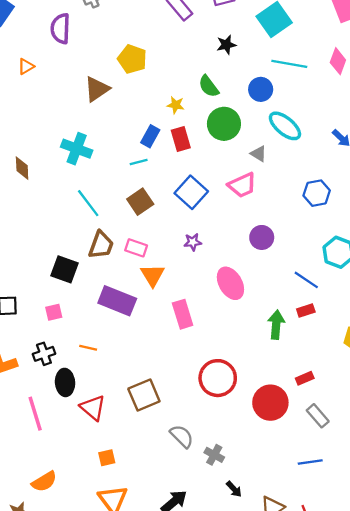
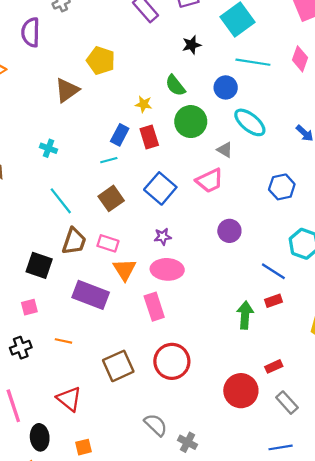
cyan cross: (77, 149) -> (49, 148), size x0.6
pink ellipse: (230, 283) -> (167, 269), moved, turned -56
red circle: (218, 378) -> (172, 361), moved
black ellipse: (65, 382) -> (40, 437), moved
brown square: (144, 395) -> (118, 366), moved

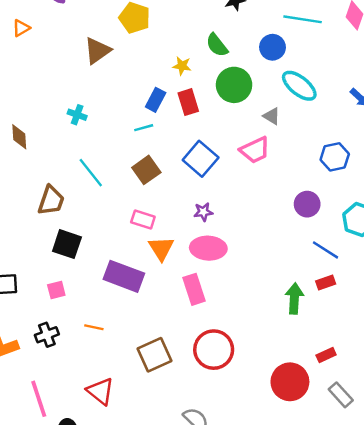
purple circle: (229, 231) -> (307, 204), moved
brown trapezoid: (74, 241) -> (51, 201), moved

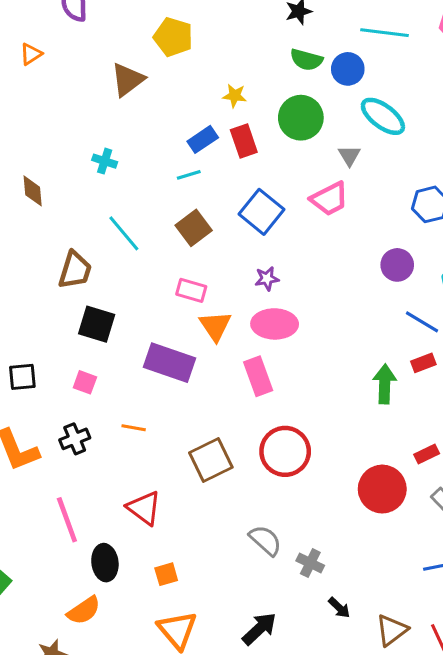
green semicircle: (217, 45) -> (306, 60), moved, turned -35
blue rectangle: (156, 100) -> (203, 139), turned 30
gray triangle: (272, 116) -> (349, 156), turned 30
pink square: (56, 290) -> (85, 382), turned 36

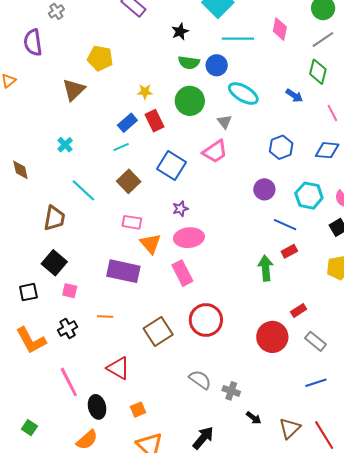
cyan cross: (105, 161) -> (65, 145), turned 35
black square: (97, 324) -> (54, 263), moved, turned 30

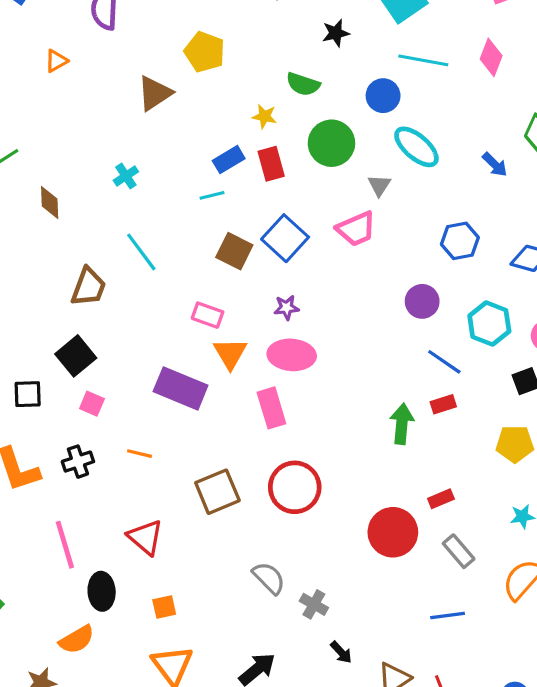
green semicircle: (189, 63) -> (303, 84), moved
brown square: (129, 181) -> (234, 251), moved, turned -30

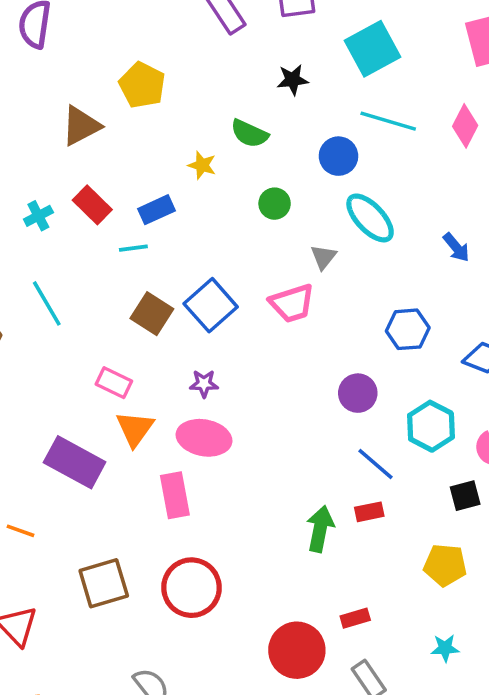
green circle: (331, 143) -> (275, 204), size x0.6
red rectangle: (271, 164) -> (92, 205), moved, turned -36

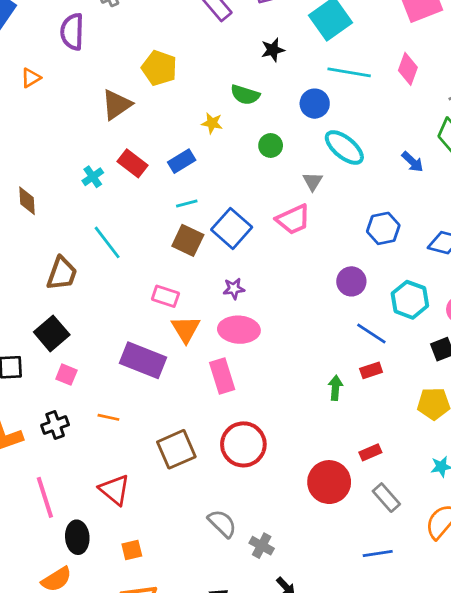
cyan line: (133, 248) -> (187, 204), moved
green arrow: (320, 529) -> (335, 388), size x0.7

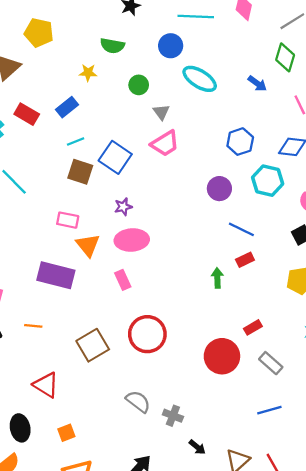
gray triangle: (313, 181) -> (161, 112), moved
cyan hexagon: (410, 300) -> (268, 181), moved
pink rectangle: (222, 376) -> (123, 280), size x0.7

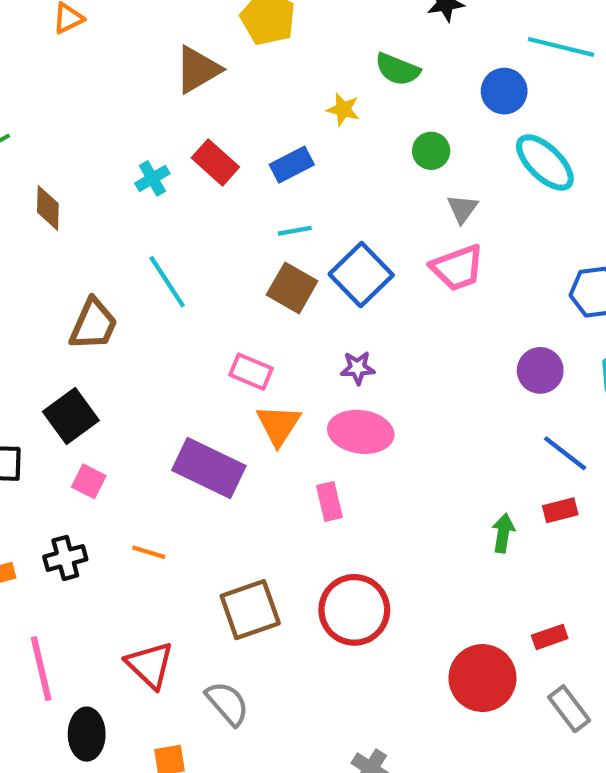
gray semicircle: (138, 401) -> (227, 703), moved

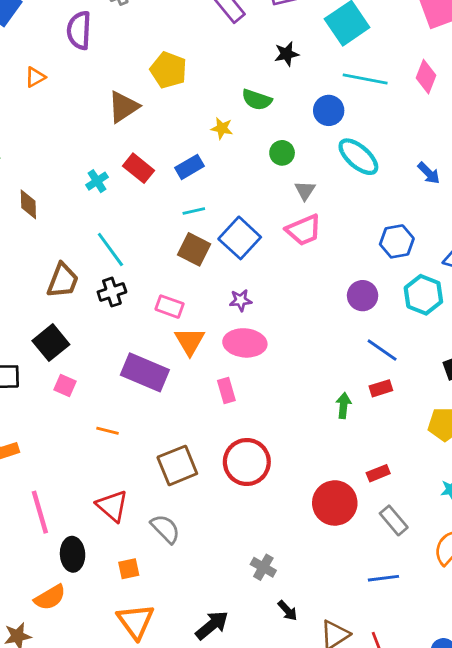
black cross: (65, 558) -> (112, 292), moved

